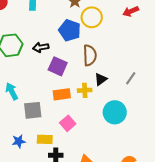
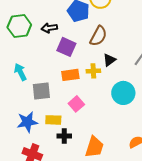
brown semicircle: (90, 55) -> (98, 36), turned 30
blue star: (19, 141) -> (27, 122), size x1.5

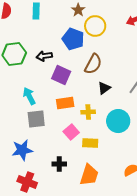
yellow cross: (93, 71) -> (88, 112), moved
cyan arrow: (20, 72) -> (29, 96), moved
yellow rectangle: (53, 120) -> (90, 143), moved

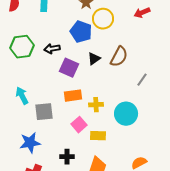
brown semicircle: (93, 64) -> (119, 57), moved
black triangle: (104, 88) -> (94, 59), moved
cyan arrow: (29, 96) -> (22, 96), moved

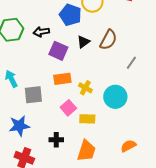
yellow cross: (96, 105) -> (85, 88), turned 32

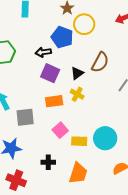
black arrow: (41, 32) -> (43, 52), moved
black triangle: (83, 42) -> (77, 73), moved
yellow cross: (85, 88) -> (77, 94), moved
cyan circle: (115, 97) -> (105, 138), moved

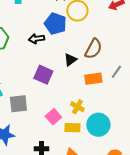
purple square: (50, 73) -> (43, 75), moved
yellow cross: (77, 94) -> (77, 107), moved
orange rectangle: (54, 101) -> (93, 79), moved

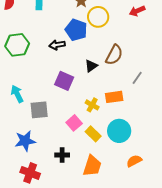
orange rectangle: (93, 79) -> (114, 97), moved
yellow cross: (77, 107) -> (92, 105), moved
yellow rectangle: (72, 128) -> (93, 134), turned 42

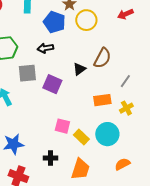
blue pentagon: (76, 30) -> (54, 22), moved
yellow cross: (92, 105) -> (126, 108), moved, turned 32
gray square: (39, 110) -> (27, 73), moved
pink square: (74, 123) -> (62, 126), turned -35

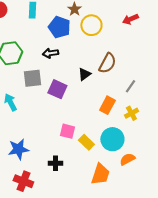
orange rectangle: (102, 100) -> (107, 105), turned -54
orange semicircle: (122, 164) -> (127, 159), moved
orange trapezoid: (80, 169) -> (100, 174), moved

